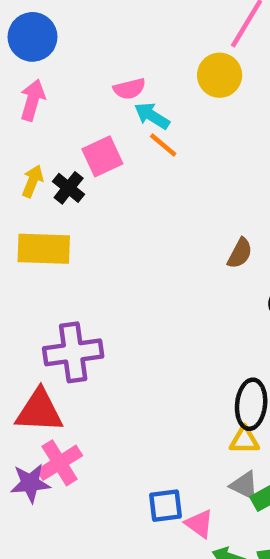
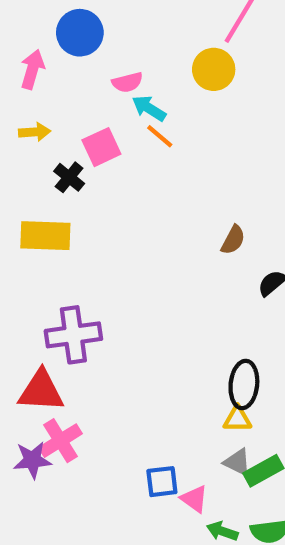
blue circle: (33, 37) -> (80, 33), moved
pink arrow: (33, 100) -> (32, 69), moved
yellow arrow: (33, 181) -> (35, 132), moved, turned 64

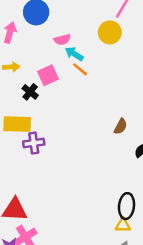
purple cross: (73, 335) -> (34, 143), moved, size x0.7

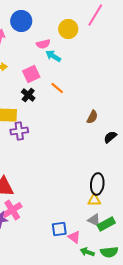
yellow circle: (110, 32) -> (68, 29), moved
orange line: (80, 69) -> (57, 88), moved
black cross: (30, 92) -> (28, 95), moved

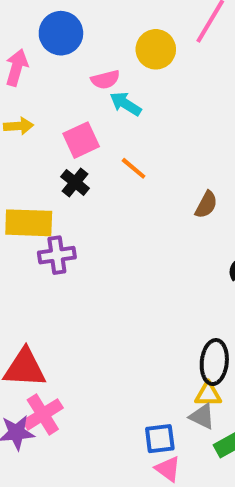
brown semicircle: (92, 117) -> (206, 205), moved
gray triangle: (94, 220) -> (202, 416), moved
blue square: (59, 229) -> (160, 439), moved

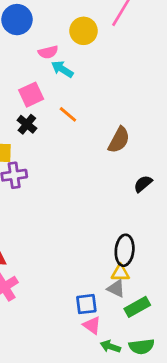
brown semicircle: (206, 205) -> (119, 140), size x1.4

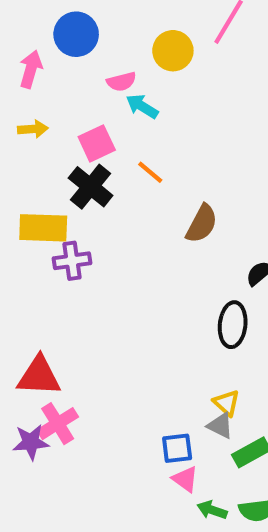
black cross: (27, 124) -> (91, 187), size x1.5
brown semicircle: (119, 140) -> (202, 224), moved
black ellipse: (125, 250) -> (233, 325), moved
yellow triangle: (120, 273) -> (226, 403), turned 42

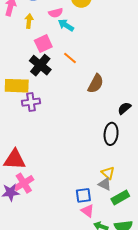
yellow arrow: (33, 129) -> (29, 21), moved, turned -80

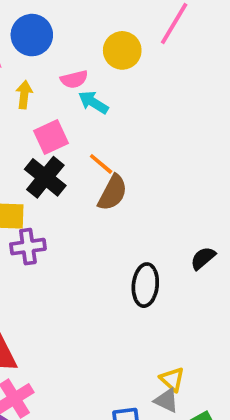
brown semicircle: (96, 84) -> (113, 193), moved
black ellipse: (111, 134) -> (145, 285), moved

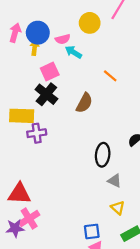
blue circle: (32, 35) -> (38, 33), moved
orange line: (101, 164) -> (110, 76), moved
gray triangle: (166, 400) -> (114, 181), moved

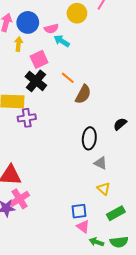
yellow arrow: (35, 48) -> (19, 44), moved
orange line: (110, 76) -> (68, 78), moved
brown semicircle: (84, 103) -> (83, 94), moved

